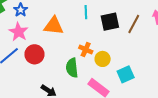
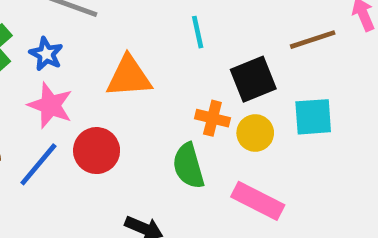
black square: (110, 22) -> (253, 79), moved
brown line: (134, 24) -> (313, 40), turned 54
cyan square: (126, 74) -> (313, 117), moved, turned 30

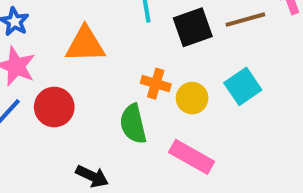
black square: (253, 79) -> (193, 27), moved
cyan square: (313, 117) -> (243, 86), turned -33

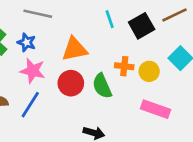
red circle: (54, 107) -> (71, 83), moved
green semicircle: (133, 124) -> (102, 86), moved

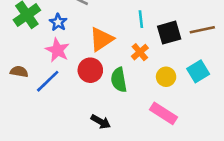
orange triangle: (74, 49) -> (101, 39), turned -36
orange cross: (124, 66) -> (140, 52), moved, turned 30

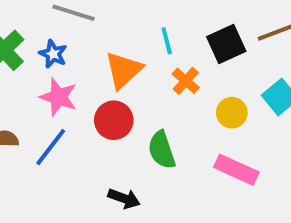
cyan line: (141, 19) -> (167, 41), moved
green semicircle: (119, 80) -> (162, 150), moved
black arrow: (101, 122) -> (124, 198), moved

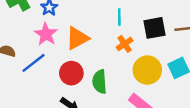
orange triangle: (124, 70) -> (77, 38), moved
yellow circle: (232, 113) -> (147, 70), size x1.5
red circle: (114, 120) -> (71, 73), moved

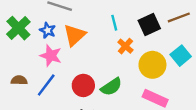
orange triangle: (77, 38) -> (75, 35), moved
green semicircle: (100, 82) -> (111, 87), turned -105

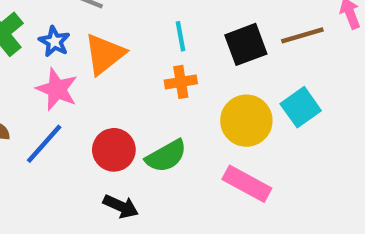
orange cross: (125, 46) -> (181, 82), moved, turned 35

